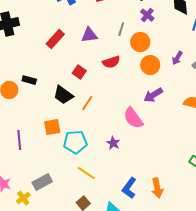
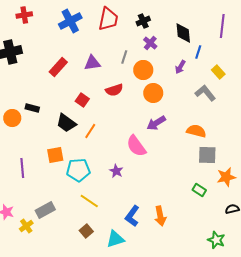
purple arrow: (177, 58) -> (180, 67), moved

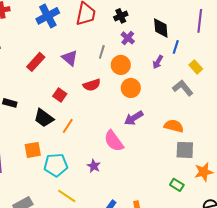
purple triangle: (92, 63) -> (70, 58), turned 48

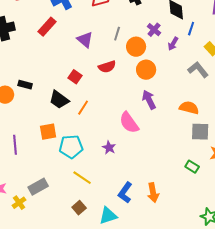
purple cross: (128, 38) -> (154, 30), moved
red rectangle: (36, 62) -> (47, 27), moved
purple arrow: (134, 118) -> (149, 100), turned 96

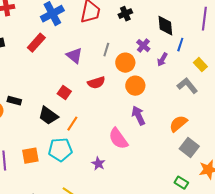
orange semicircle: (189, 108) -> (178, 124), turned -54
orange square: (48, 132) -> (30, 156), moved
gray square: (200, 132) -> (189, 148), turned 36
cyan pentagon: (71, 147) -> (60, 150), moved

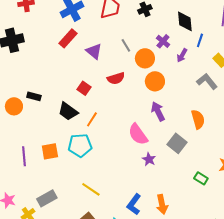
red rectangle: (36, 43) -> (68, 38), moved
gray line: (106, 50) -> (126, 45), turned -48
orange semicircle: (178, 124) -> (198, 119), turned 114
gray square: (189, 148) -> (177, 143), moved
purple star: (98, 164) -> (149, 159), moved

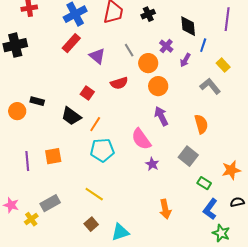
gray square: (177, 143) -> (188, 156), moved
cyan pentagon: (80, 145) -> (102, 150), moved
blue L-shape: (134, 204) -> (210, 209), moved

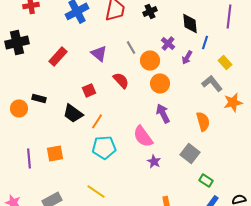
red rectangle: (71, 43) -> (58, 56), moved
red semicircle: (119, 83) -> (121, 80), turned -114
red square: (87, 93) -> (89, 90), turned 32
orange star: (231, 170) -> (233, 102), moved

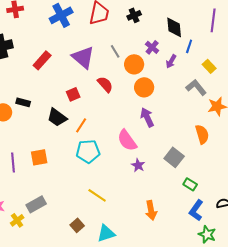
purple triangle: (99, 53) -> (83, 57), size x1.4
orange semicircle: (203, 121) -> (202, 134), moved
yellow line: (96, 191) -> (97, 195), moved

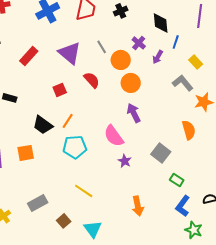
black trapezoid: (57, 117) -> (43, 125), moved
gray rectangle: (36, 204) -> (38, 203), moved
cyan triangle: (106, 233) -> (93, 229), turned -48

